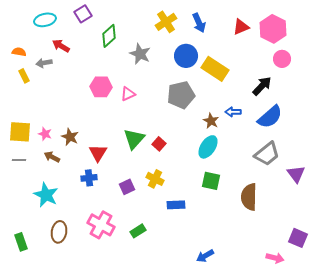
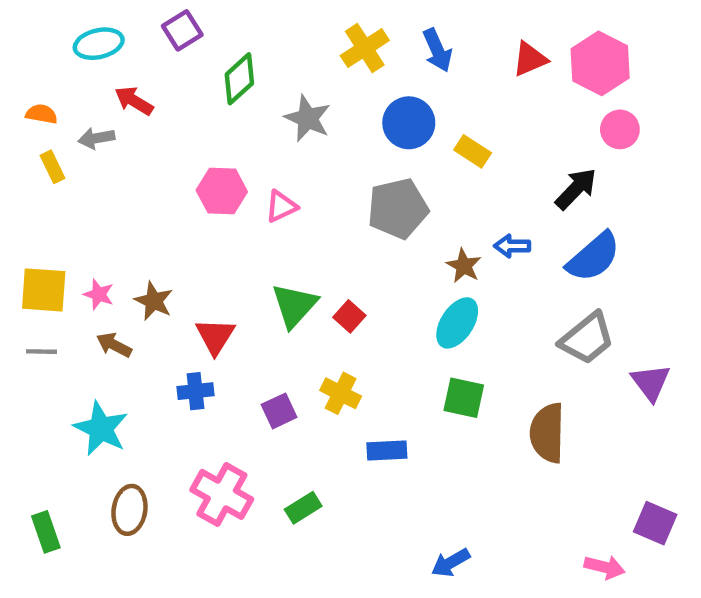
yellow rectangle: (215, 69) -> (473, 151), size x0.6

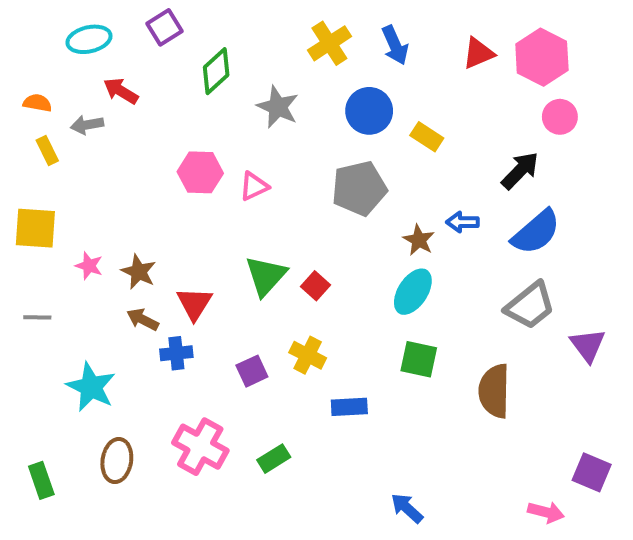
yellow square: (44, 290) -> (35, 228), moved
brown arrow: (114, 345) -> (143, 319), moved
blue arrow: (451, 563) -> (407, 508), turned 72

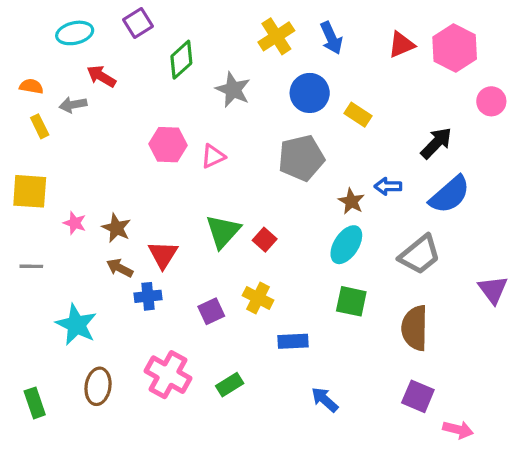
pink circle: (560, 117) -> (491, 101), moved
gray trapezoid: (530, 306) -> (420, 255), moved
purple square: (592, 472) -> (418, 396), moved
blue arrow: (407, 508) -> (325, 400), moved

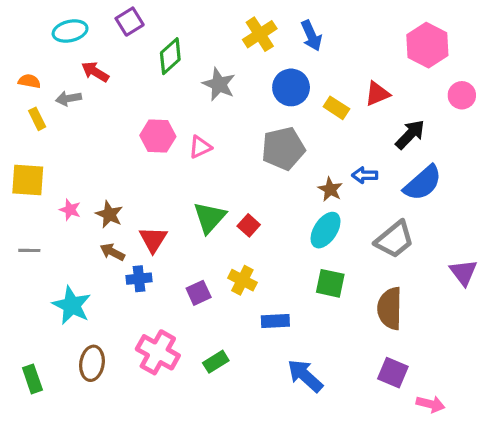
red triangle: (401, 45) -> (377, 94), moved
blue arrow: (325, 400) -> (305, 376), size x1.4

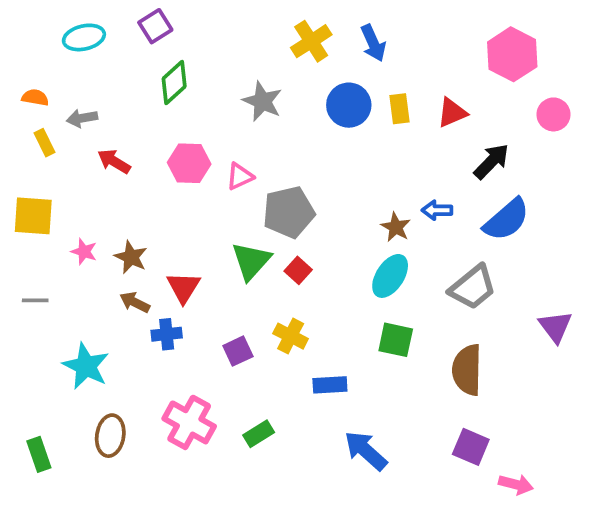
green diamond: (170, 56) -> (174, 83), moved
red arrow: (95, 72) -> (114, 161), moved
yellow rectangle: (336, 108) -> (399, 109), moved, turned 50
gray pentagon: (283, 149) -> (289, 212), moved

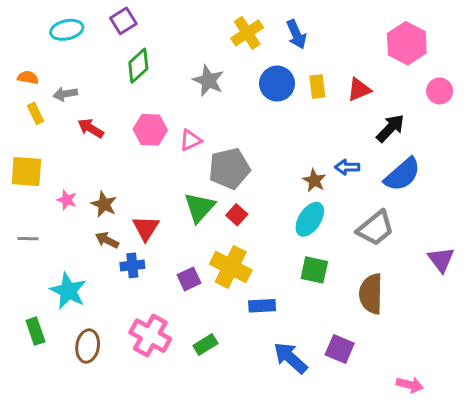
yellow cross: (291, 336) -> (231, 267), size x1.5
purple square: (471, 447) -> (340, 349), moved
green rectangle: (39, 454) -> (35, 331), moved

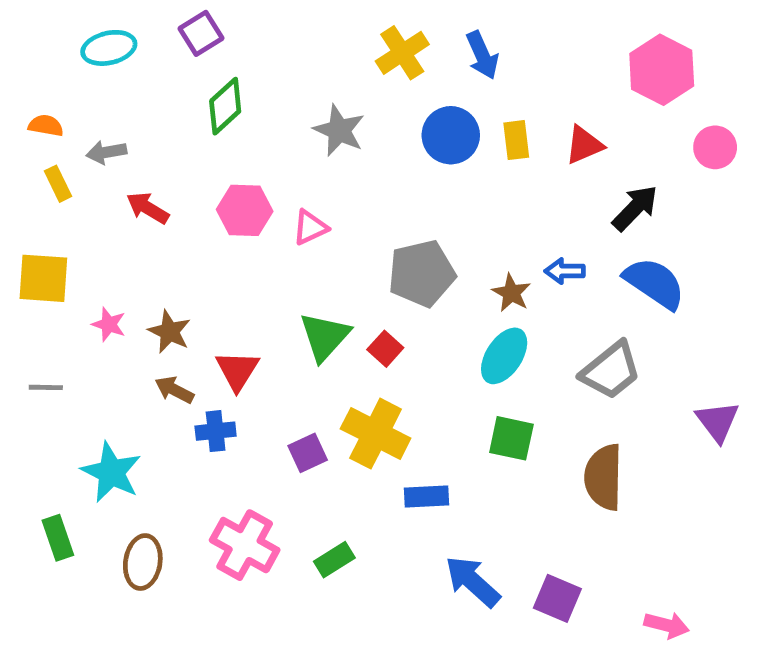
gray pentagon: (229, 169) -> (422, 273), moved
blue semicircle: (402, 174) -> (654, 283), turned -105
purple square: (340, 349) -> (557, 598), moved

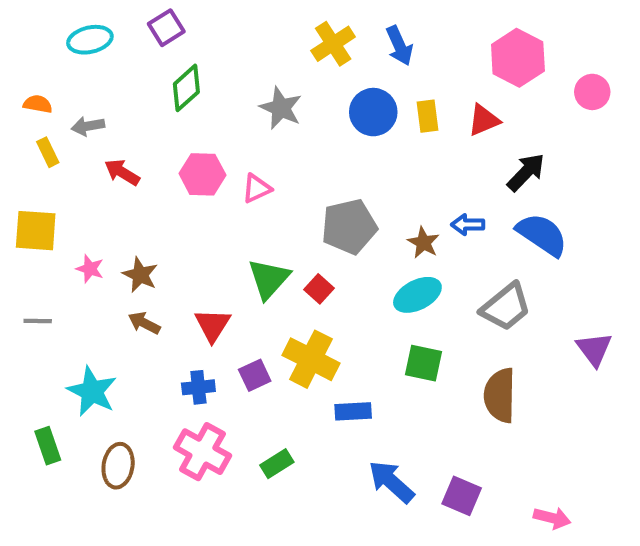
pink hexagon: (662, 70) -> (518, 58), moved
pink circle: (715, 147) -> (592, 92), moved
cyan ellipse: (504, 356) -> (417, 295), turned 30
red triangle: (237, 370) -> (213, 325), moved
blue cross: (216, 431) -> (198, 387), moved

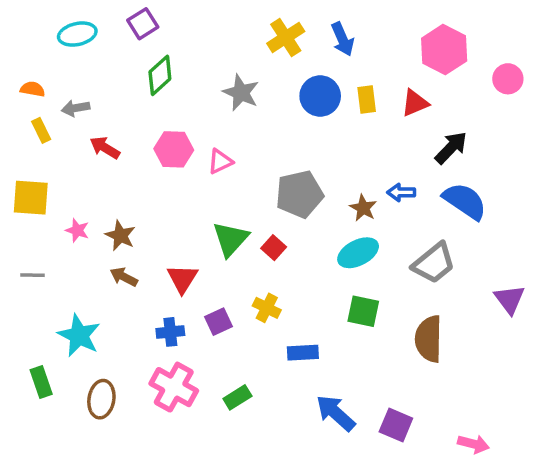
yellow cross: (311, 359) -> (267, 308), size x0.6

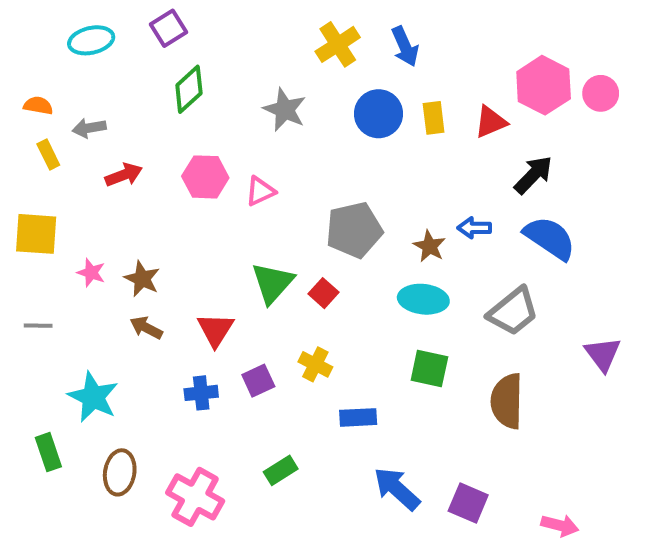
pink hexagon: (444, 50) -> (544, 85), moved
red arrow: (105, 148) -> (124, 175), turned 128
cyan ellipse: (358, 253) -> (423, 299), turned 33
pink cross: (174, 387) -> (195, 497), moved

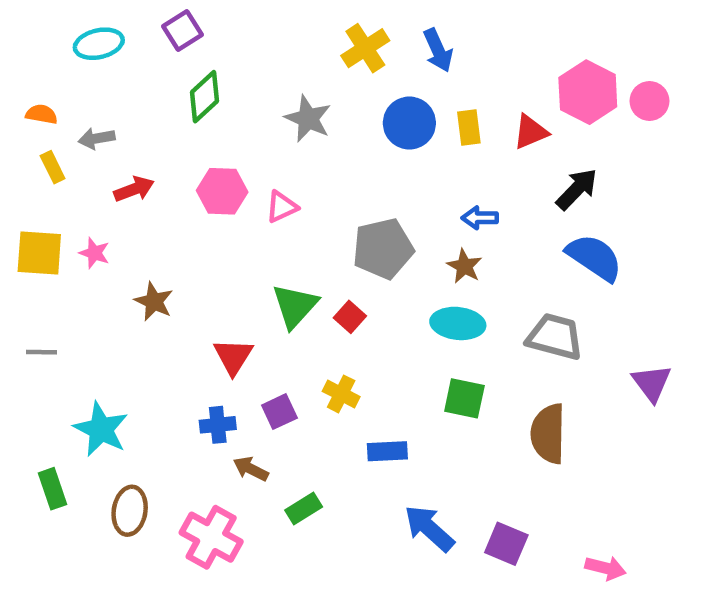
blue arrow: (474, 228) -> (480, 218), moved
pink star: (91, 273) -> (94, 253), moved
gray trapezoid: (513, 311) -> (555, 337), turned -126
brown arrow: (146, 328) -> (251, 469), moved

